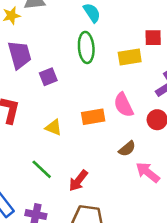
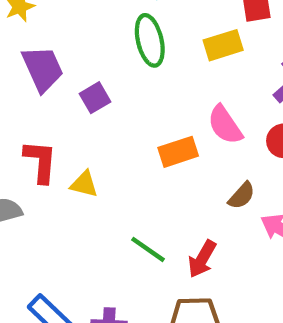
yellow triangle: (54, 127) -> (84, 184), moved
green line: (42, 169) -> (148, 249), moved
red arrow: (78, 181) -> (202, 259), moved

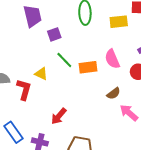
red L-shape: (40, 161) -> (24, 89), moved
green line: (148, 249) -> (64, 60), moved
red arrow: (202, 259) -> (59, 116), moved

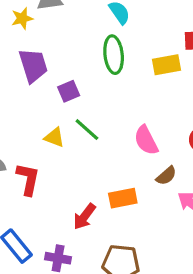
pink semicircle: (112, 59) -> (146, 140), moved
orange rectangle: (88, 67) -> (123, 198), moved
yellow triangle: (41, 74) -> (54, 137), moved

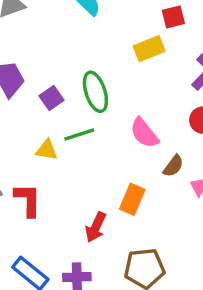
green ellipse: (114, 55) -> (95, 92), moved
green line: (87, 130) -> (79, 135), turned -48
orange rectangle: (123, 198) -> (132, 199), turned -44

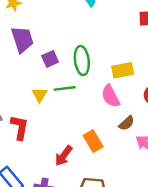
yellow rectangle: (149, 49) -> (123, 70), moved
yellow triangle: (47, 150) -> (40, 95), turned 42
orange rectangle: (132, 199) -> (93, 141), turned -65

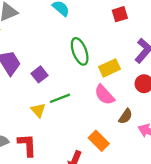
green ellipse: (82, 61) -> (80, 51), moved

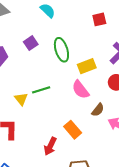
purple square: (40, 74) -> (31, 43), moved

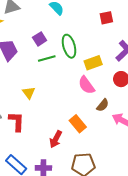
green line: (41, 90) -> (47, 59), moved

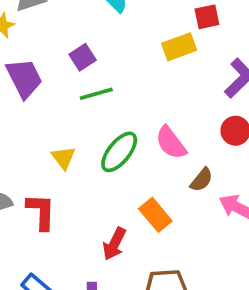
green ellipse: (69, 46) -> (119, 152), moved, turned 55
yellow rectangle: (93, 63) -> (179, 47), moved

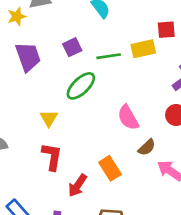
green line: (96, 94) -> (109, 56), moved
green ellipse: (119, 152) -> (81, 86), moved
red L-shape: (41, 212) -> (52, 157), moved

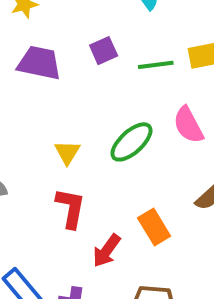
purple trapezoid: (28, 57) -> (39, 63), turned -60
green ellipse: (81, 86) -> (132, 142), moved
pink semicircle: (128, 118) -> (188, 125), moved

